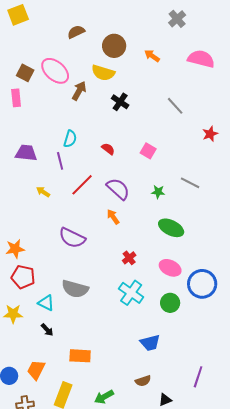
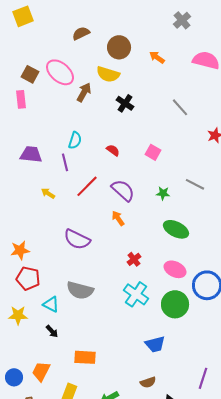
green circle: (170, 303) -> (175, 304), size x1.4

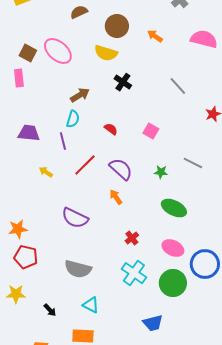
brown arrow: (84, 92) -> (80, 95), moved, turned 30
cyan triangle: (51, 304) -> (91, 305), moved

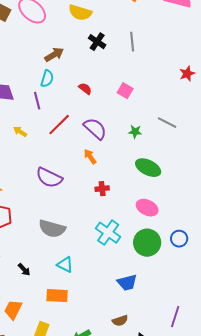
gray line: (178, 86) -> (132, 42), moved, turned 36
red cross: (132, 238) -> (102, 189), moved, turned 32
blue circle: (205, 264) -> (179, 239), moved, size x0.6

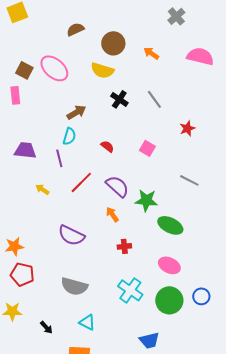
gray line: (132, 42) -> (154, 99), turned -30
red star: (187, 74) -> (187, 128), moved
green star: (135, 132) -> (146, 200), moved, size x1.6

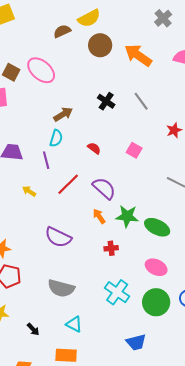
orange arrow: (151, 53) -> (138, 55), size x1.8
yellow semicircle: (102, 70) -> (89, 18), moved, turned -45
green star: (146, 200) -> (127, 216), moved

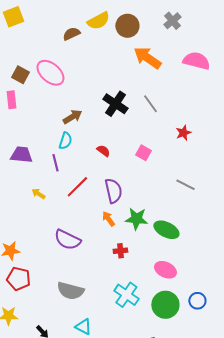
brown circle: (100, 45) -> (127, 26), moved
black cross: (106, 101) -> (115, 104), size x1.4
purple semicircle: (104, 188) -> (113, 191), turned 35

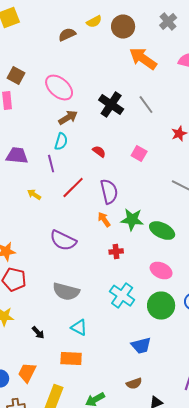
yellow semicircle: (98, 21) -> (94, 22), size x0.7
pink ellipse: (50, 73) -> (59, 88), moved

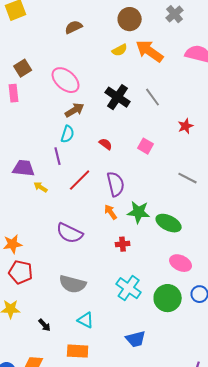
yellow semicircle: (94, 22) -> (120, 50), moved
brown square: (16, 76) -> (23, 68), turned 30
purple trapezoid: (17, 156) -> (24, 168), moved
pink ellipse: (161, 271) -> (181, 263), moved
blue trapezoid: (141, 346) -> (136, 339), moved

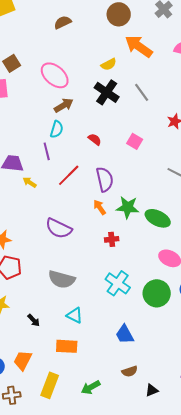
yellow semicircle: (120, 50) -> (109, 64), moved
blue trapezoid: (136, 339) -> (125, 334), turned 75

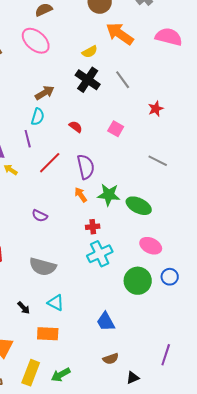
pink ellipse: (55, 75) -> (36, 41), moved
purple semicircle: (59, 228) -> (40, 216), size x0.6
cyan cross: (118, 283) -> (100, 254), moved, turned 30
black arrow: (34, 320) -> (24, 308), moved
green arrow: (91, 387) -> (61, 375), moved

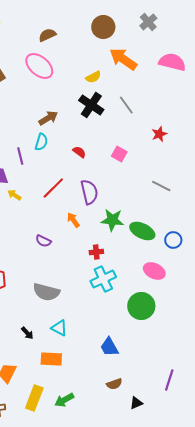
purple line: (28, 139) -> (20, 156), moved
orange arrow: (81, 195) -> (73, 220), moved
blue circle: (170, 277) -> (173, 240), moved

